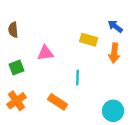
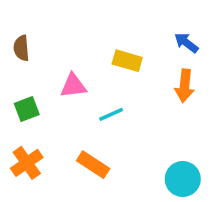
yellow rectangle: (89, 40) -> (127, 61), moved
cyan line: (78, 77) -> (111, 114), moved, turned 64

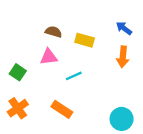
brown semicircle: (21, 48) -> (54, 32), moved, turned 112
green square: (27, 109) -> (18, 72), turned -35

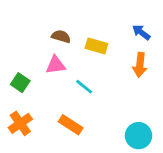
cyan line: (74, 76) -> (84, 87), turned 63

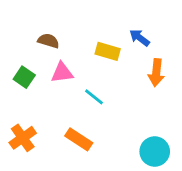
blue arrow: (141, 32) -> (139, 38), moved
brown semicircle: (61, 36) -> (48, 41), moved
green square: (20, 83) -> (24, 77), moved

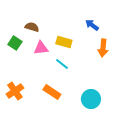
yellow rectangle: (108, 51) -> (64, 42), moved
green square: (24, 77) -> (15, 43), moved
cyan circle: (155, 152) -> (91, 99), moved

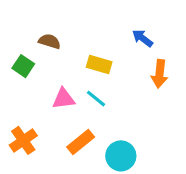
pink triangle: (41, 48) -> (64, 99), moved
orange rectangle: (52, 92) -> (81, 142), turned -72
cyan circle: (91, 99) -> (121, 156), moved

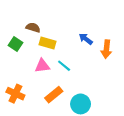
blue arrow: (143, 38) -> (86, 39), moved
yellow rectangle: (99, 65) -> (48, 43), moved
orange cross: (23, 140) -> (15, 94), turned -30

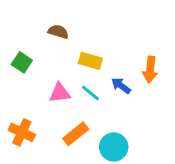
brown semicircle: (33, 28) -> (58, 32), moved
blue arrow: (86, 39) -> (121, 86), moved
yellow rectangle: (48, 43) -> (90, 61), moved

